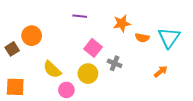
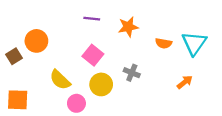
orange star: (122, 23) -> (128, 27), moved
pink square: (93, 48) -> (93, 55), moved

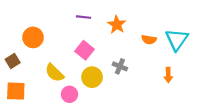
orange star: (128, 27) -> (117, 25), turned -30
brown square: (14, 56) -> (13, 61), moved
orange arrow: (185, 82) -> (168, 75), turned 128

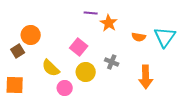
purple line: (83, 17) -> (91, 13), moved
brown square: (13, 61) -> (18, 51), moved
orange arrow: (168, 75) -> (146, 77), moved, size x1.6

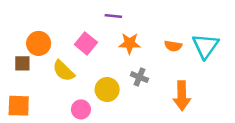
orange star: (109, 23) -> (130, 43), moved, turned -30
pink square: (79, 47) -> (86, 43), moved
brown square: (18, 51) -> (22, 63), turned 32
yellow semicircle: (51, 68) -> (63, 71), moved

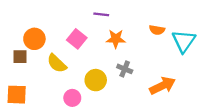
orange semicircle: (173, 46) -> (157, 30), moved
orange arrow: (182, 96) -> (163, 86), turned -115

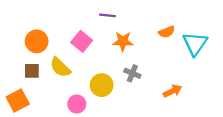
orange semicircle: (157, 30) -> (167, 32), turned -32
brown square: (20, 57) -> (32, 71), moved
orange arrow: (163, 86) -> (173, 91), size x0.7
orange square: (17, 95) -> (18, 100), turned -30

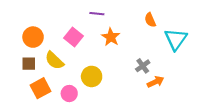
orange semicircle: (167, 32) -> (150, 20), moved, turned 88
orange star: (123, 41) -> (111, 37), turned 30
gray cross: (132, 73) -> (143, 66), moved, turned 32
orange square: (18, 100) -> (40, 88), moved

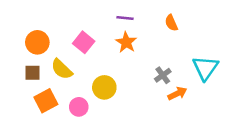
purple line: (97, 14) -> (125, 18), moved
cyan triangle: (176, 39) -> (205, 68), moved

